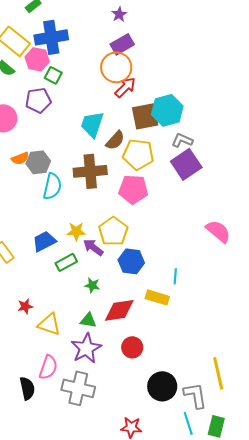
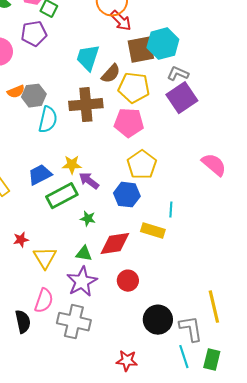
red arrow: (125, 87) -> (121, 21), turned 90
yellow pentagon: (113, 231) -> (142, 165), moved
green rectangle: (66, 262) -> (62, 196), size x1.4
yellow triangle: (49, 324) -> (45, 258), turned 40

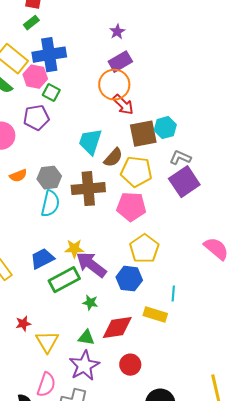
cyan hexagon: (163, 44) -> (165, 128), size x0.7
gray hexagon: (34, 96) -> (49, 178), moved
purple arrow: (89, 181) -> (91, 265), size x1.5

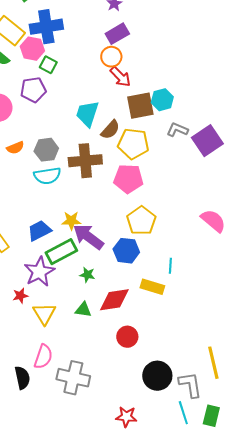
orange circle: (114, 85) -> (111, 57), size x0.7
purple square: (184, 182) -> (207, 141), moved
cyan semicircle: (50, 204) -> (47, 176), turned 68
purple star: (84, 366) -> (39, 272), moved

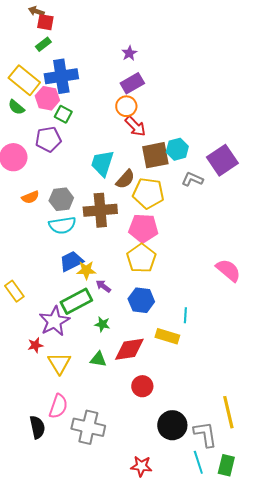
purple square: (207, 141) -> (222, 160), moved
yellow pentagon: (141, 221) -> (141, 258), moved
blue trapezoid: (39, 231) -> (71, 261), moved
purple arrow: (88, 237) -> (103, 286), size x0.5

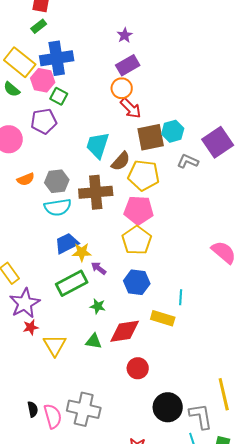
purple star: (54, 321) -> (25, 303), moved
pink semicircle: (58, 406) -> (53, 416), moved, turned -35
black semicircle: (37, 427) -> (33, 409), size x0.7

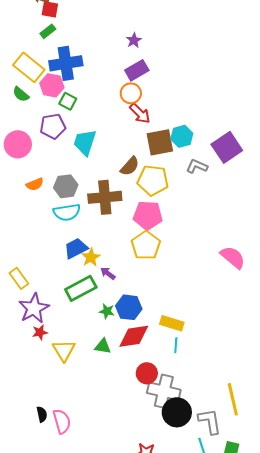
cyan trapezoid: (98, 145) -> (85, 142), moved
yellow star: (82, 252) -> (91, 257), turned -30
blue hexagon: (137, 282) -> (129, 307), moved
cyan line: (181, 297) -> (176, 345), moved
gray cross: (84, 409) -> (164, 391), moved

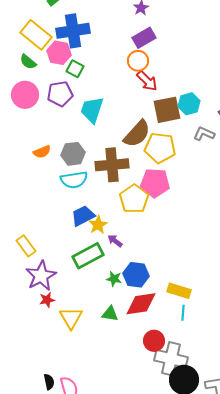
pink circle: (18, 144) -> (25, 95), moved
brown semicircle: (130, 166) -> (137, 134), size x1.4
yellow pentagon: (146, 245) -> (134, 199), moved

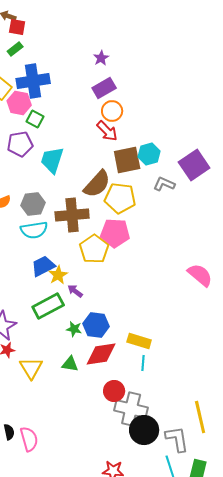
orange circle: (138, 61) -> (112, 111), moved

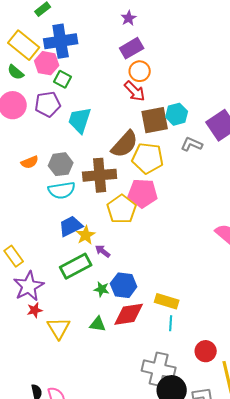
red circle: (114, 391) -> (206, 351), moved

